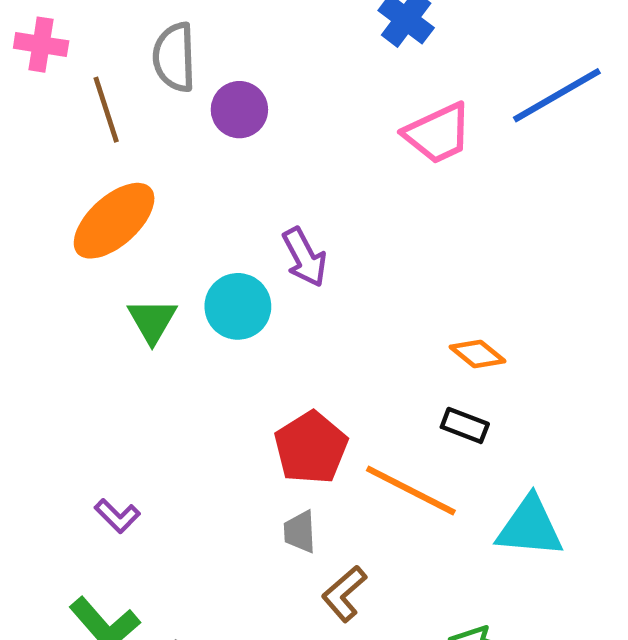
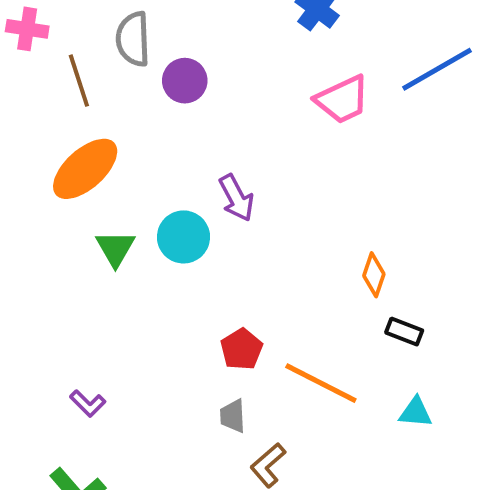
orange diamond: (478, 354) -> (374, 275), turned 69
black rectangle: (465, 425) -> (404, 332), moved
red pentagon: (311, 448) -> (241, 349), size x0.7
cyan triangle: (530, 527) -> (416, 412), size x0.6

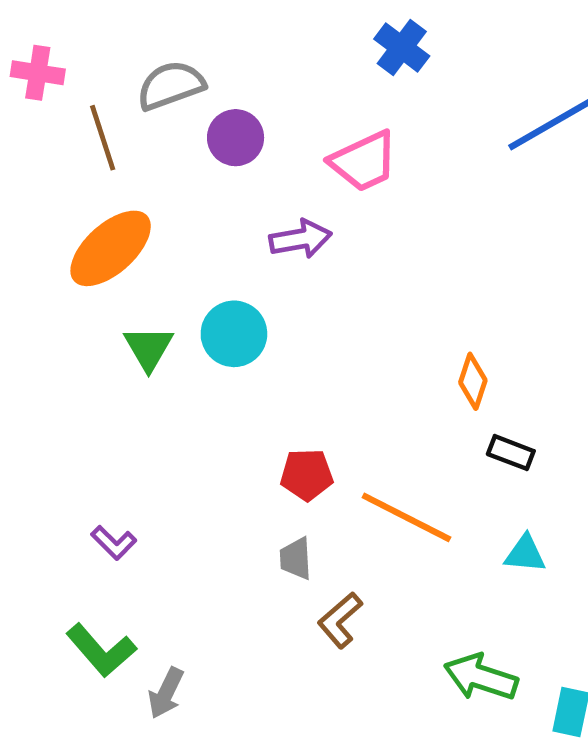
gray semicircle: (133, 39) -> (171, 85), turned 72
pink trapezoid: (342, 100) -> (364, 161), moved
purple arrow: (236, 198) -> (300, 239), moved, turned -72
red pentagon: (241, 349) -> (307, 475), turned 30

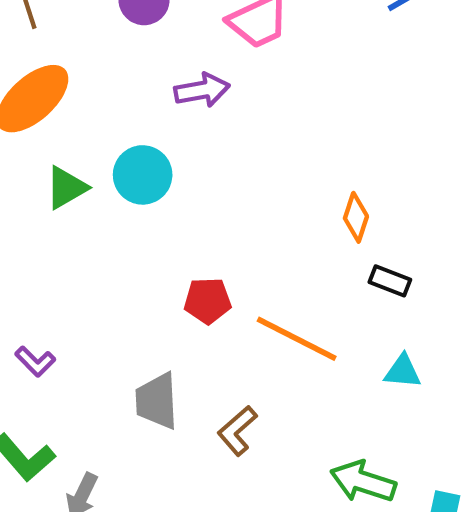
green triangle: (149, 348) -> (66, 188), turned 30
gray trapezoid: (296, 559) -> (157, 401), moved, size x1.5

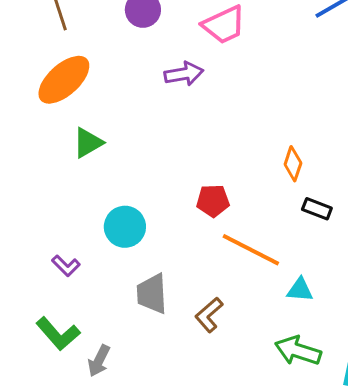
cyan circle: (143, 175) -> (125, 227), moved
red pentagon: (208, 301) -> (213, 201), moved
cyan triangle: (403, 371) -> (300, 290), moved

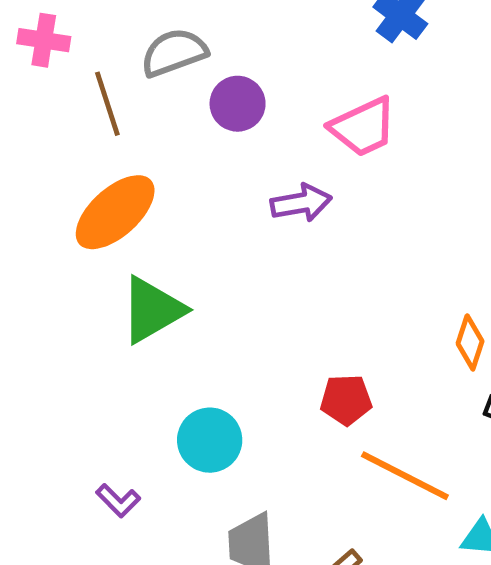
green triangle: (88, 143) -> (152, 310), size x1.4

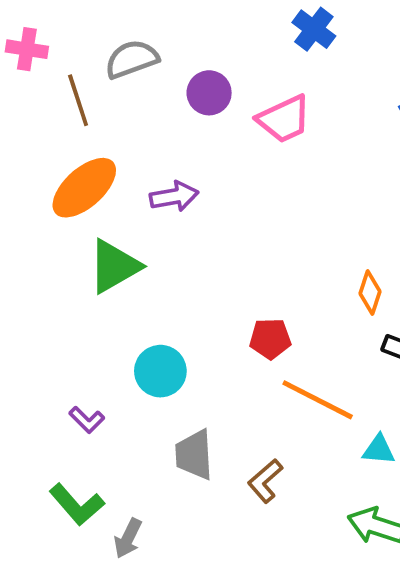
purple circle: (238, 104) -> (209, 93), moved
purple arrow: (301, 203) -> (174, 196), moved

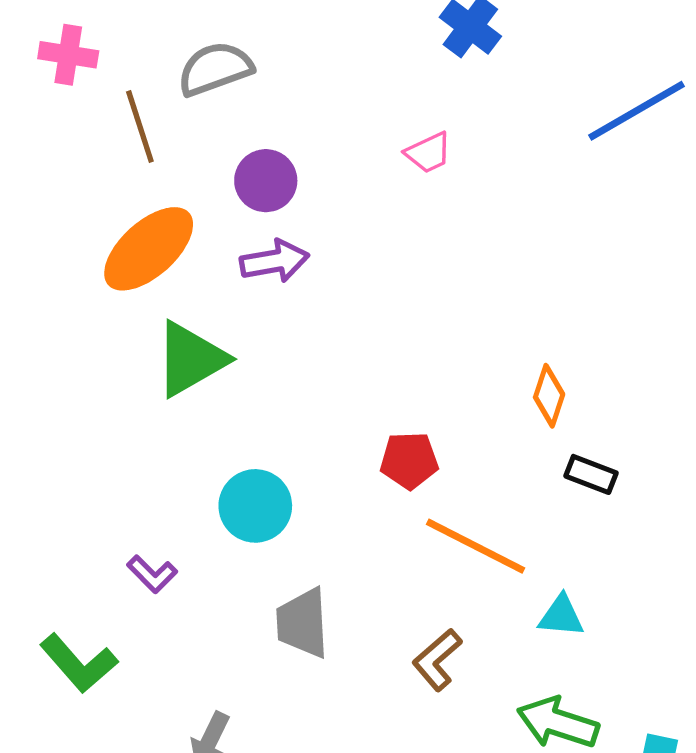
purple circle: (209, 93) -> (266, 181), moved
pink trapezoid: (284, 119) -> (428, 153), size x0.6
brown L-shape: (265, 481) -> (437, 660), moved
green L-shape: (77, 505) -> (79, 663), moved

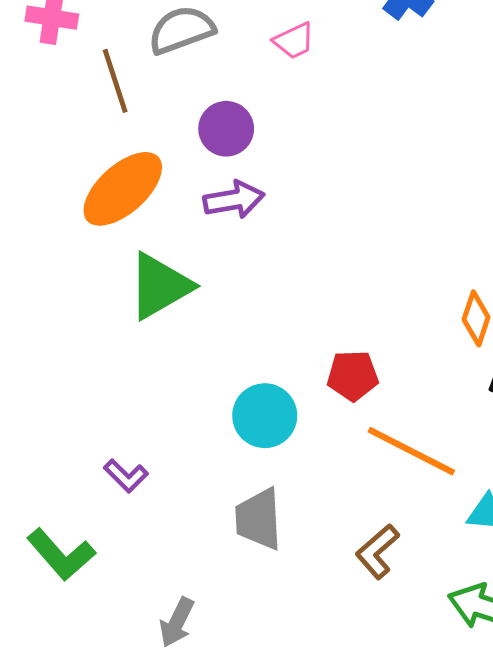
pink trapezoid: (428, 153) -> (294, 41), moved
cyan circle: (255, 506) -> (265, 416), moved

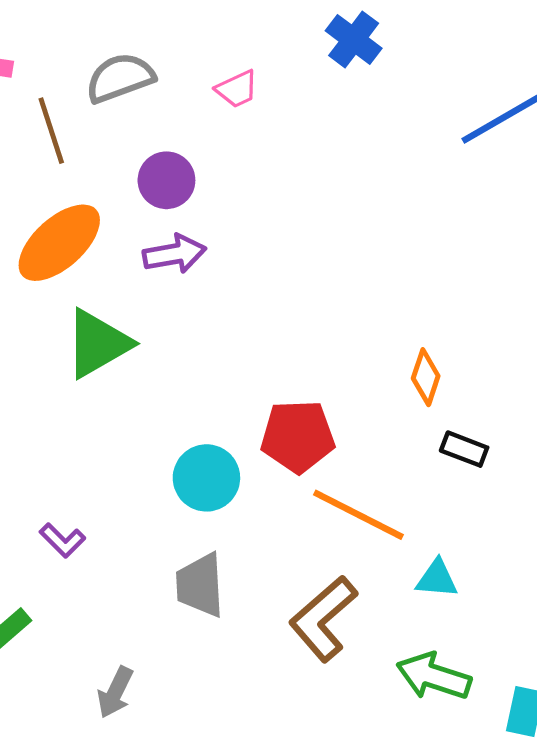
red pentagon: (353, 376) -> (298, 436), size x1.4
brown L-shape: (377, 551) -> (323, 619), size x1.5

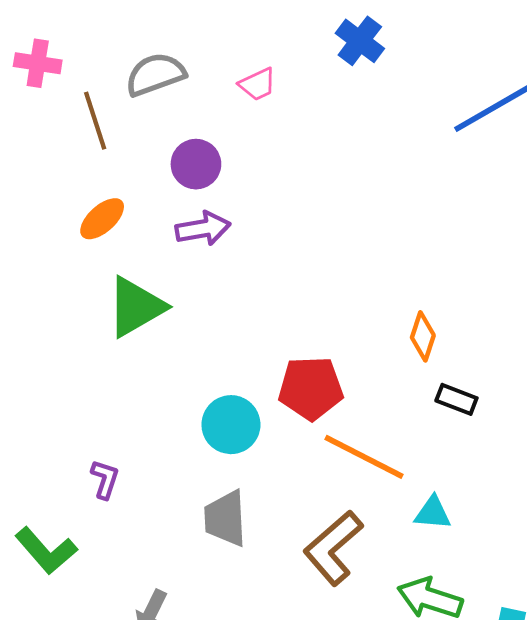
orange ellipse: (59, 243) -> (102, 219), size x0.6
purple L-shape: (62, 540) -> (105, 479), turned -117

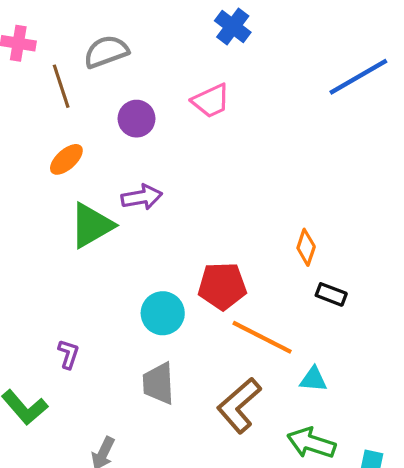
blue cross: (360, 41) -> (233, 26), moved
pink trapezoid: (258, 84) -> (211, 101), moved, size x1.4
purple arrow: (203, 229) -> (142, 197), moved

